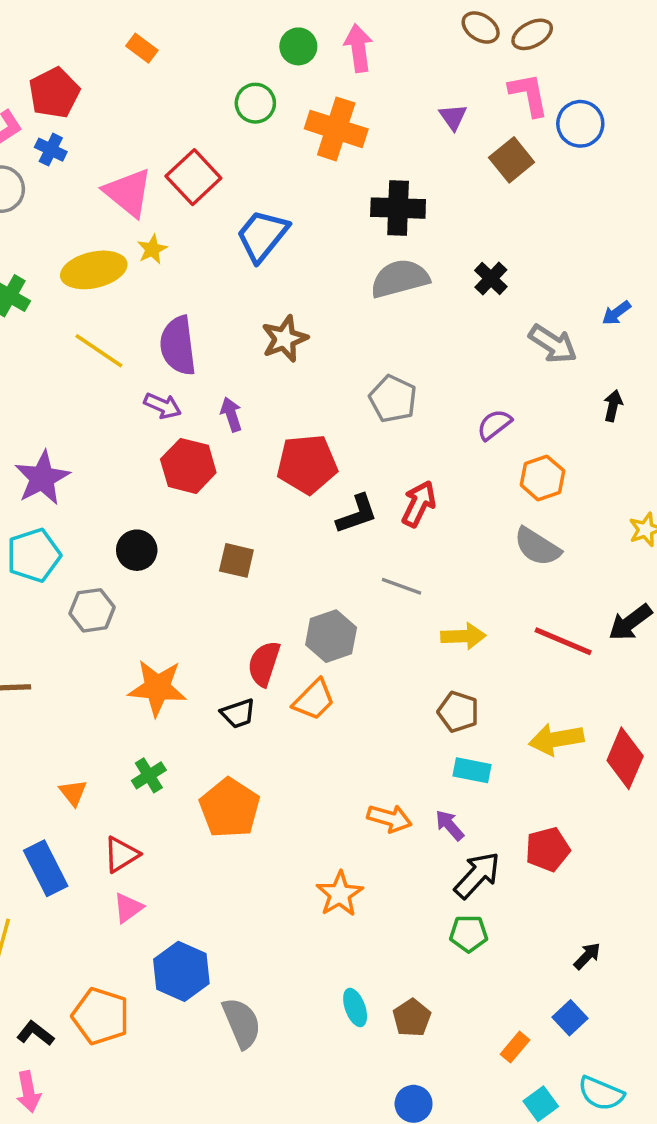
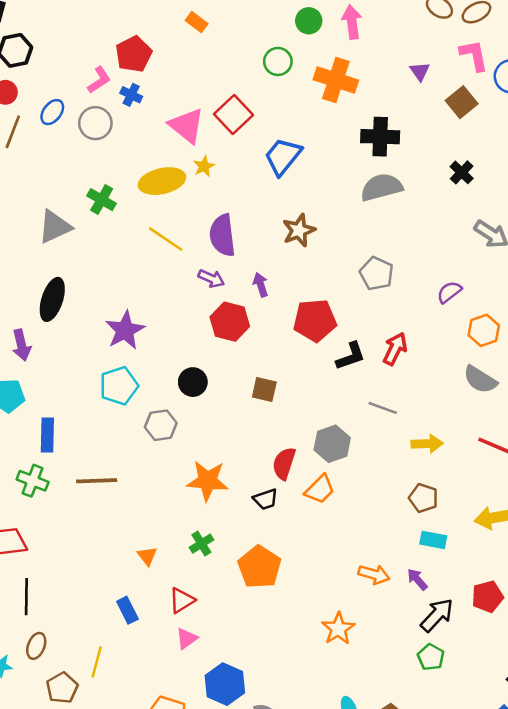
black cross: (491, 279) -> (462, 172), moved
blue rectangle: (46, 868) -> (127, 610), size x0.7
green pentagon: (469, 934) -> (431, 657), turned 30

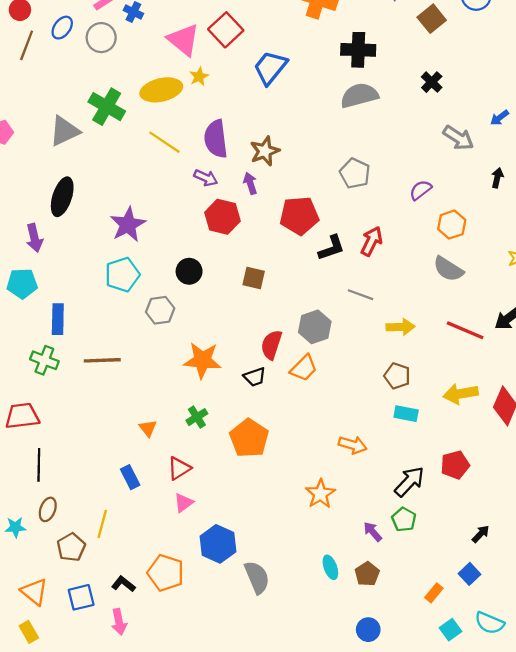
green cross: (102, 200) -> (107, 107), size x1.4
brown star: (299, 230) -> (265, 151), moved
purple arrow: (417, 579) -> (373, 532), moved

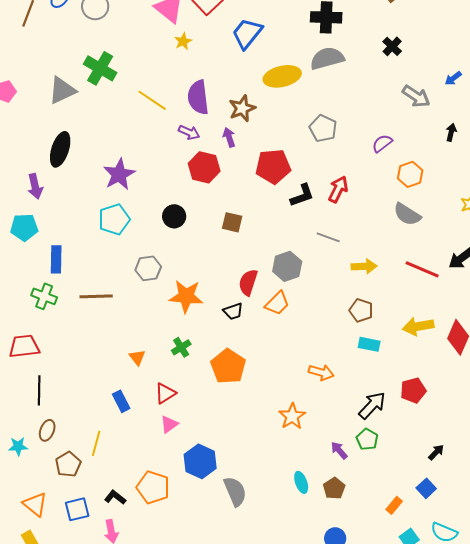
yellow ellipse: (161, 90) -> (282, 76), moved
gray hexagon: (160, 310) -> (148, 268), moved

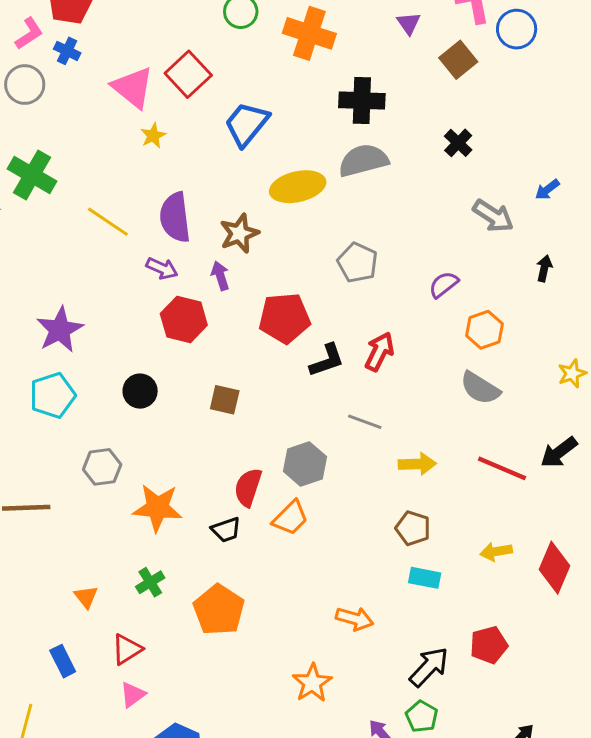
yellow arrow: (418, 326) -> (496, 552), size x0.7

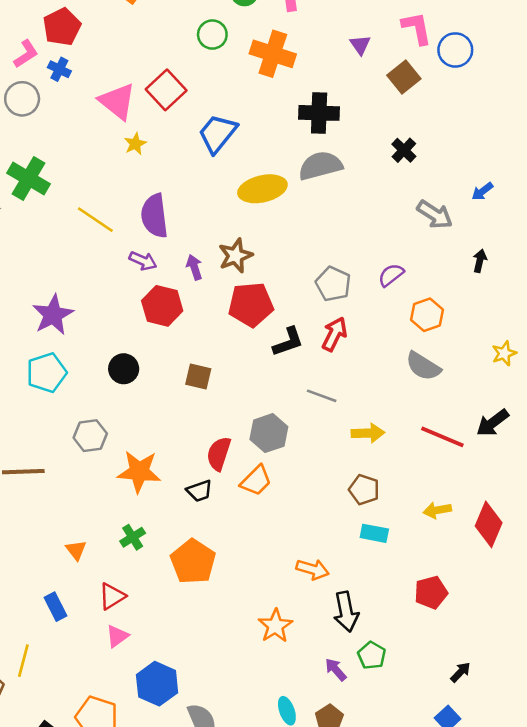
brown star: (239, 233) -> (235, 256), moved
gray pentagon: (357, 263) -> (333, 284), moved
black arrow: (429, 667) -> (346, 612), moved, turned 126

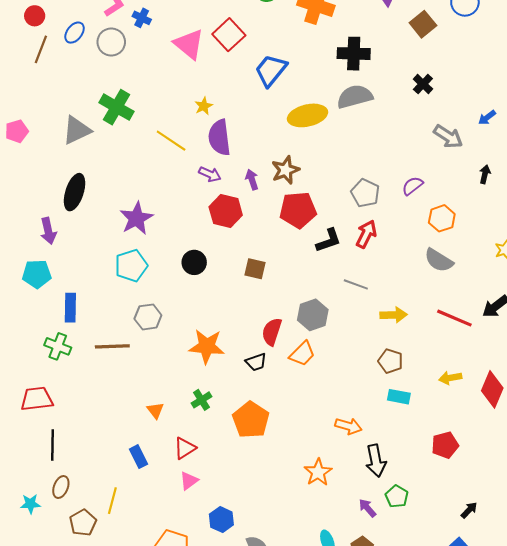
yellow star: (135, 144) -> (204, 106), moved
gray hexagon: (90, 436) -> (148, 317), moved
blue hexagon: (157, 684) -> (221, 520), size x0.7

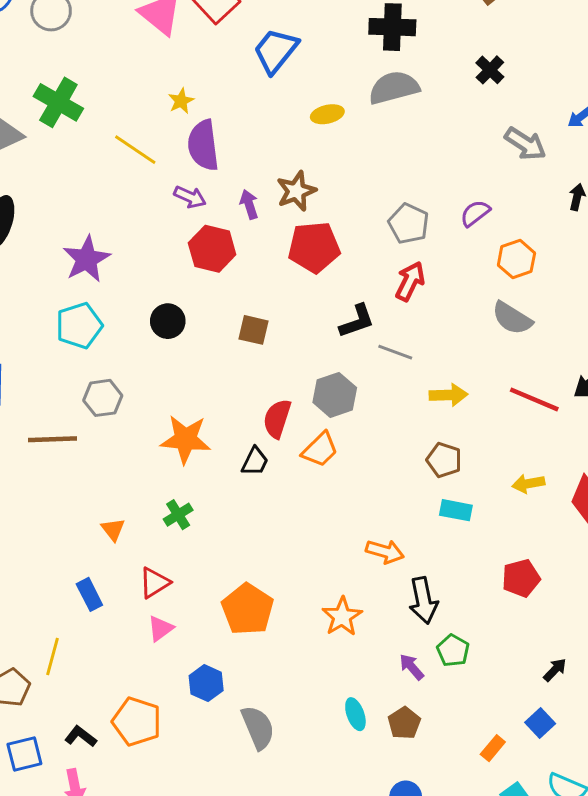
yellow ellipse: (308, 115) -> (327, 114), size x0.6
black L-shape: (328, 240) -> (357, 321), moved
black trapezoid: (256, 362) -> (255, 461), turned -45
orange pentagon: (251, 420) -> (248, 609), moved

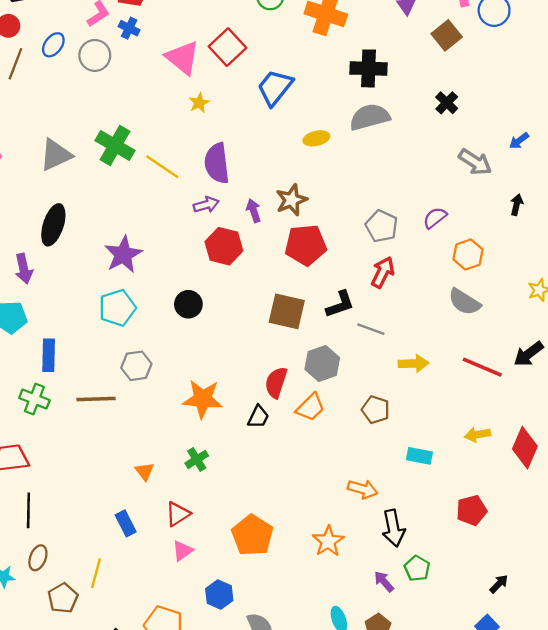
yellow star: (181, 101) -> (199, 103), moved
green cross: (58, 102) -> (115, 145), moved
purple arrow: (190, 197) -> (206, 205), turned -40
brown square: (253, 330) -> (287, 311), moved, size x1.5
brown pentagon: (444, 460) -> (376, 410), moved

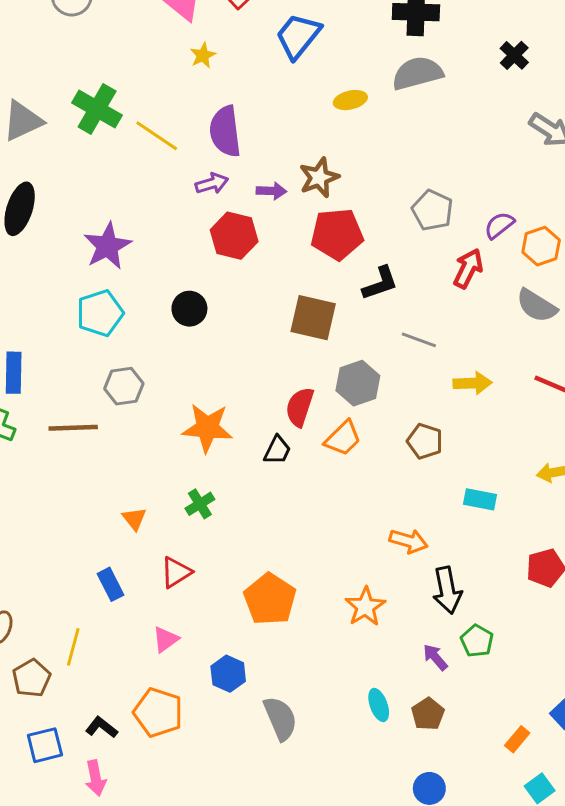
purple arrow: (254, 211) -> (271, 191), turned 110
purple semicircle: (435, 218) -> (499, 225), moved
red arrow: (383, 272) -> (468, 268), moved
black L-shape: (340, 304) -> (380, 283), moved
pink triangle: (182, 551) -> (166, 639), moved

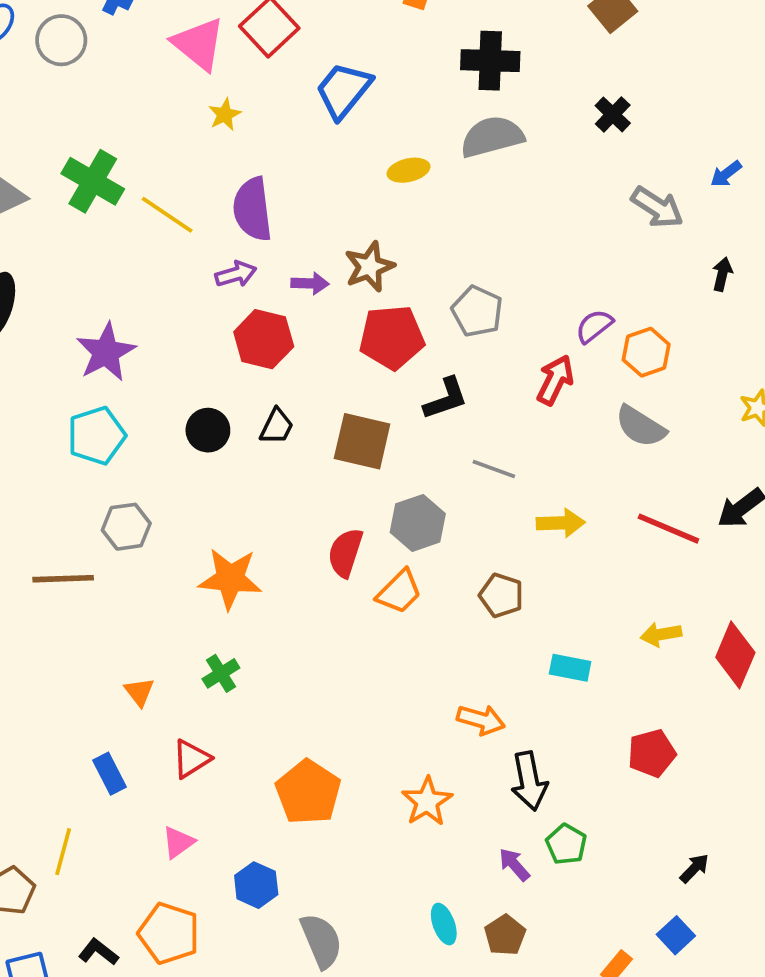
gray pentagon: (432, 210) -> (477, 311), moved
black trapezoid: (277, 450) -> (277, 426), moved

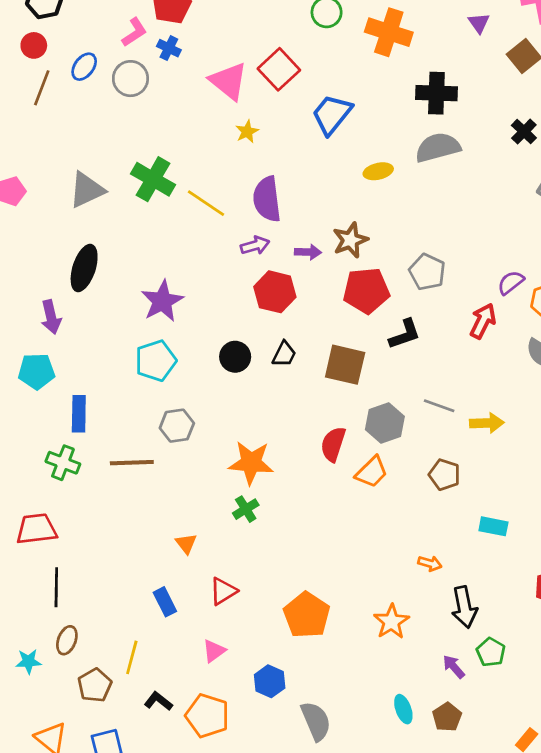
gray line: (494, 469) -> (439, 406), moved
green cross: (221, 673) -> (246, 509), moved
orange arrow: (481, 720) -> (430, 563), size x0.7
black L-shape: (98, 952) -> (158, 701), moved

